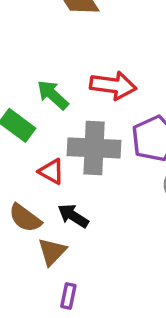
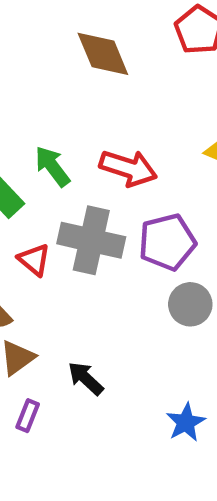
black arrow: (73, 216) -> (86, 378), moved

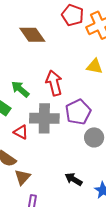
red arrow: (128, 168) -> (54, 83), turned -110
black arrow: (86, 378) -> (74, 179), moved

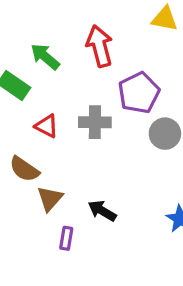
gray cross: (44, 118) -> (95, 122), moved, size x0.7
black arrow: (74, 179) -> (102, 211), moved

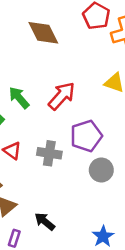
red arrow: (100, 46) -> (62, 96), turned 48

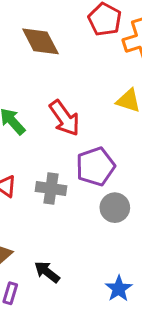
red arrow: (62, 96) -> (64, 118), turned 104

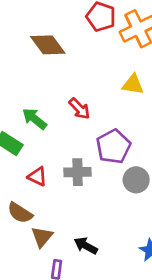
red arrow: (64, 118) -> (80, 109), size x0.7

